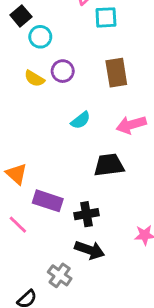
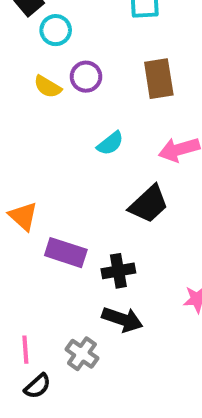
black trapezoid: (109, 165) -> (149, 204), turned 144
pink line: (18, 225) -> (25, 350), moved, turned 42

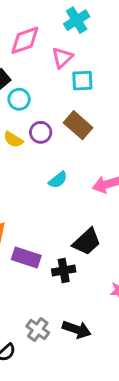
brown rectangle: (159, 79) -> (78, 125), moved, turned -40
black trapezoid: (149, 204) -> (87, 242), moved
black arrow: (122, 319) -> (77, 329), moved

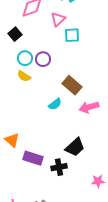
cyan circle: (19, 99) -> (25, 58), moved
brown rectangle: (78, 125) -> (72, 85), moved
purple circle: (41, 132) -> (43, 59), moved

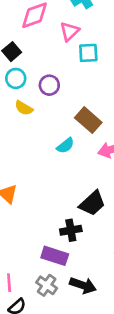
cyan circle: (25, 58) -> (16, 78), moved
purple rectangle: (33, 158) -> (55, 256), moved

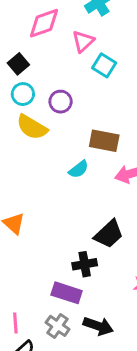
cyan square: (88, 53) -> (104, 65), turned 35
yellow semicircle: (24, 108) -> (32, 127), size x1.5
brown rectangle: (88, 120) -> (104, 141), turned -30

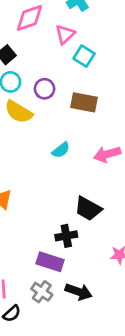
brown rectangle: (104, 141) -> (84, 102), moved
black trapezoid: (109, 234) -> (88, 209), turned 72

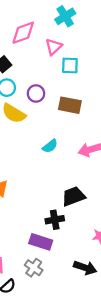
cyan square: (84, 56) -> (70, 65), turned -30
black trapezoid: (88, 209) -> (73, 196), turned 130
black arrow: (79, 292) -> (85, 268), moved

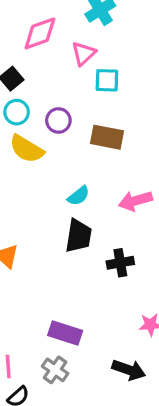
black trapezoid: (73, 196) -> (78, 236), moved, turned 120
black cross: (55, 220) -> (120, 263), moved

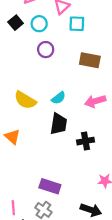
cyan circle: (17, 112) -> (39, 24), moved
brown rectangle: (107, 137) -> (90, 60), moved
yellow semicircle: (27, 149) -> (25, 100), moved

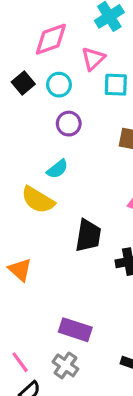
cyan semicircle: (59, 98) -> (57, 169), moved
orange triangle: (12, 137) -> (20, 270), moved
pink line: (13, 208) -> (20, 362), turned -32

